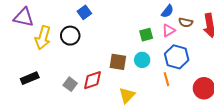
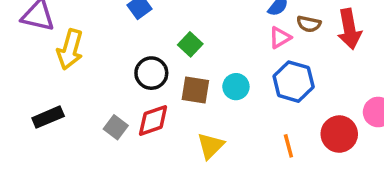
green square: (146, 35) -> (190, 44), moved, turned -32
black circle: (70, 36) -> (151, 73), moved
orange line: (166, 79) -> (288, 146), moved

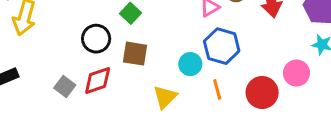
cyan circle: (236, 87) -> (190, 64), moved
yellow triangle: (211, 146) -> (165, 97), moved
orange line: (288, 146) -> (217, 89), moved

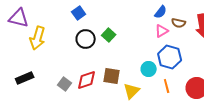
black circle: (96, 39) -> (86, 39), moved
brown square: (135, 54) -> (112, 76), moved

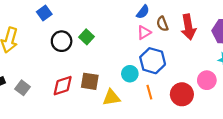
blue square: (79, 13) -> (44, 13), moved
brown semicircle: (179, 23) -> (162, 24), turned 56
gray square: (65, 84) -> (23, 88), moved
yellow triangle: (132, 91) -> (111, 98), turned 36

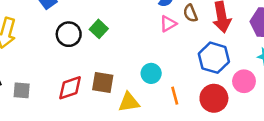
blue hexagon: (153, 61) -> (214, 58), moved
gray square: (23, 88) -> (22, 90), turned -32

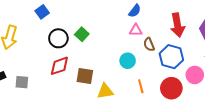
brown semicircle: (190, 13) -> (149, 44), moved
pink triangle: (168, 24) -> (136, 30), turned 32
cyan circle: (151, 73) -> (128, 61), moved
red diamond: (70, 88) -> (59, 66), moved

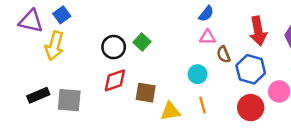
blue square: (42, 12) -> (62, 15), moved
gray square: (22, 82) -> (69, 100), size x1.5
orange line: (141, 86) -> (203, 105), moved

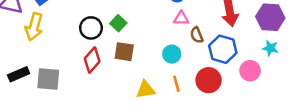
red diamond: (115, 80) -> (92, 60), turned -30
brown square: (146, 93) -> (124, 52), moved
red circle: (251, 108) -> (209, 80), moved

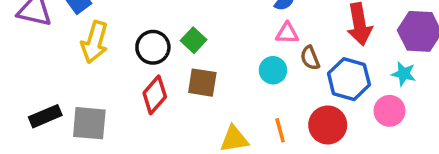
yellow arrow: (34, 27) -> (95, 42), moved
cyan star: (270, 48) -> (404, 74), moved
cyan circle: (172, 54) -> (273, 70), moved

